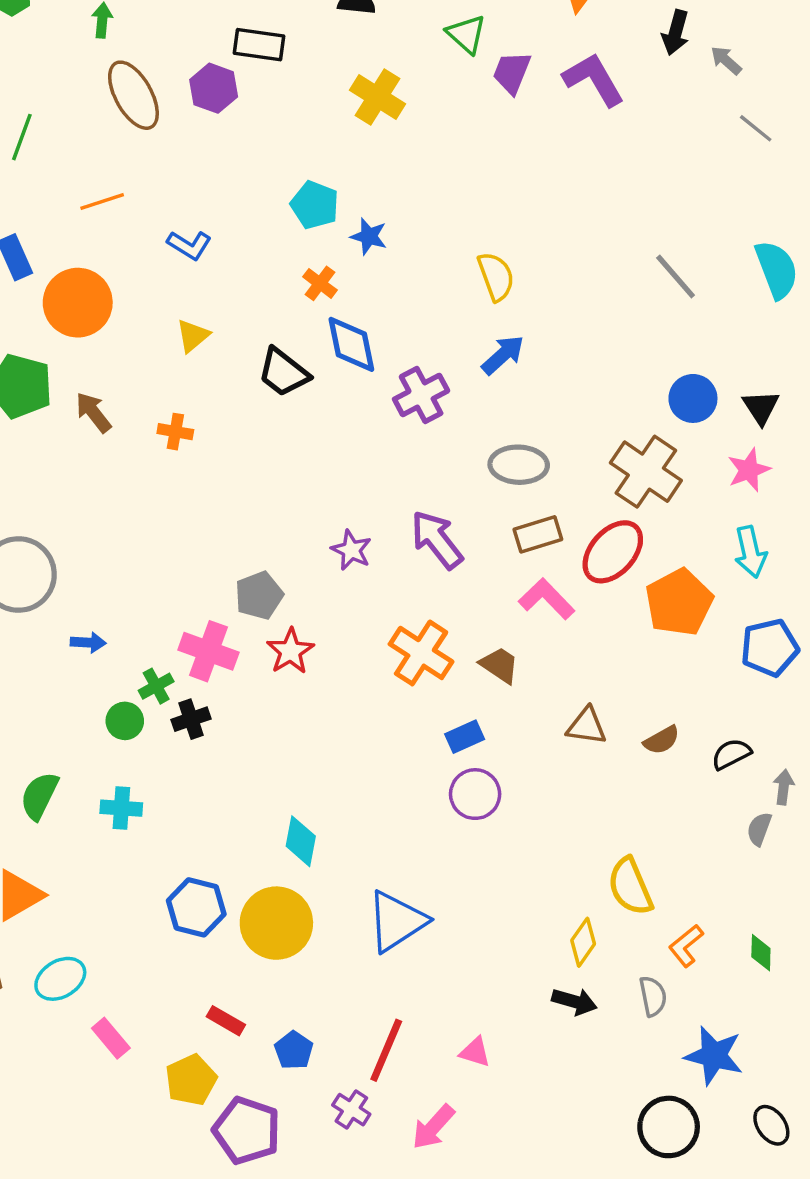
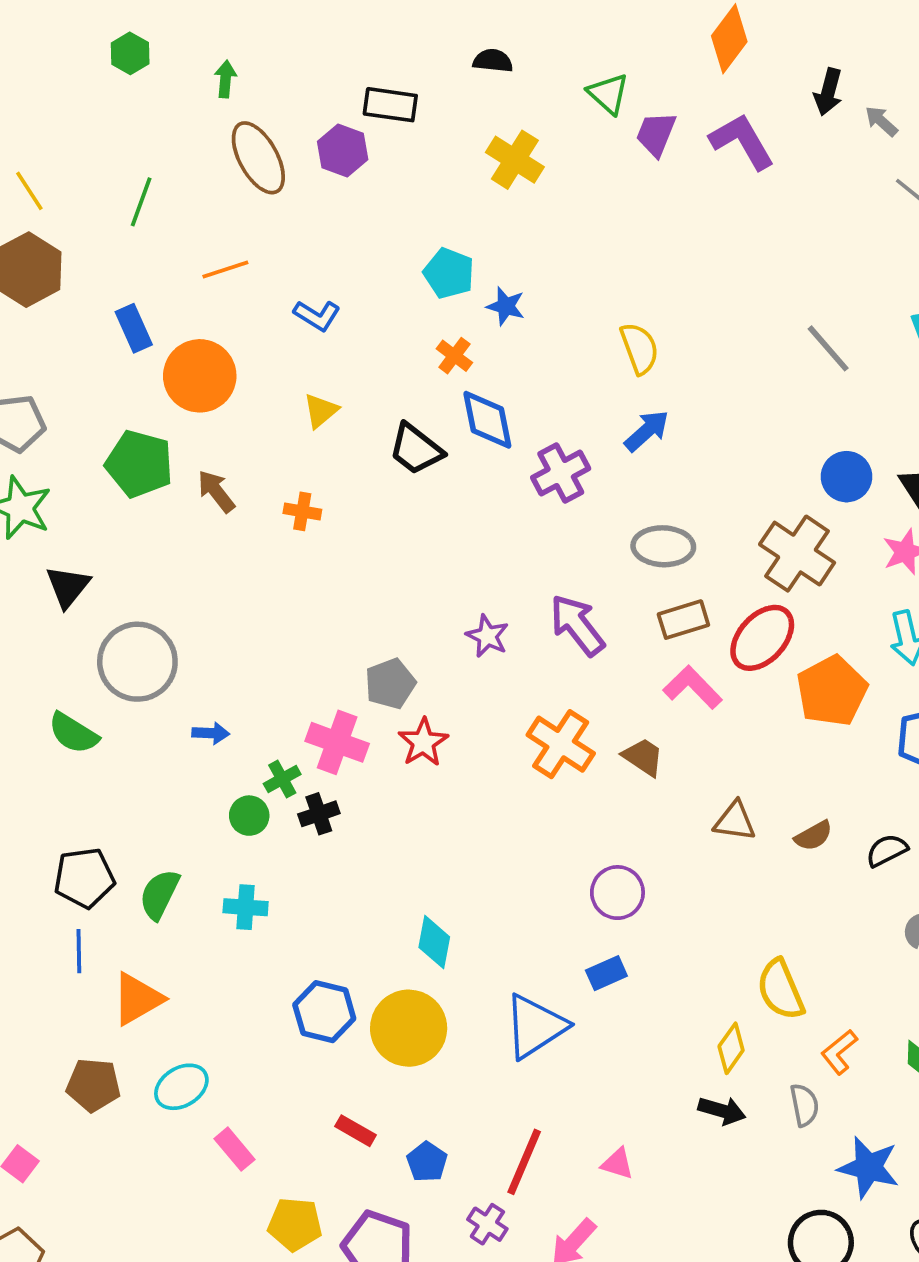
blue rectangle: (465, 737) -> (606, 973), moved
yellow pentagon: (191, 1080) -> (295, 1224), moved, turned 30

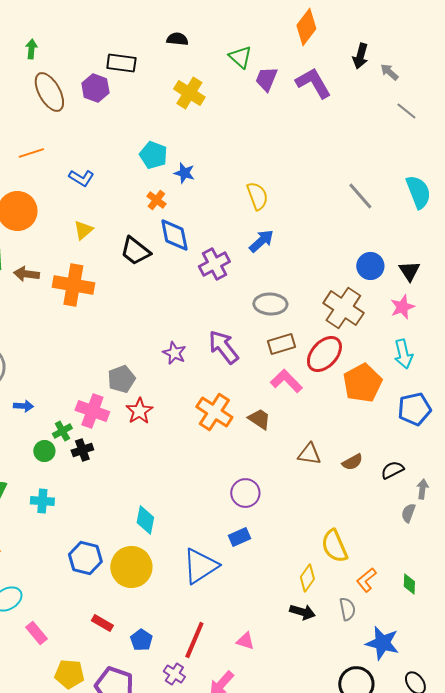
brown arrow: (216, 491) -> (26, 274), turned -45
orange cross: (302, 511) -> (73, 285), size x2.0

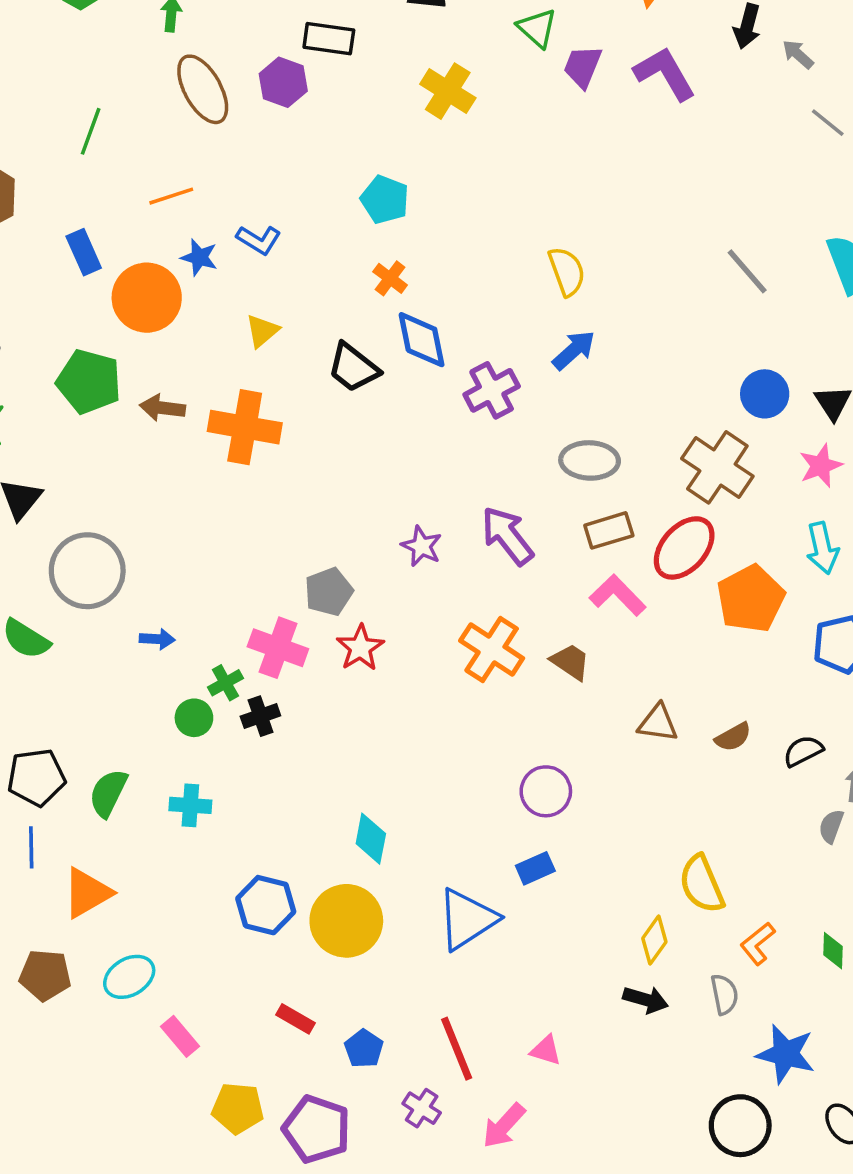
blue star: (184, 173) -> (199, 257), moved
red line: (194, 640) -> (457, 1049), turned -45

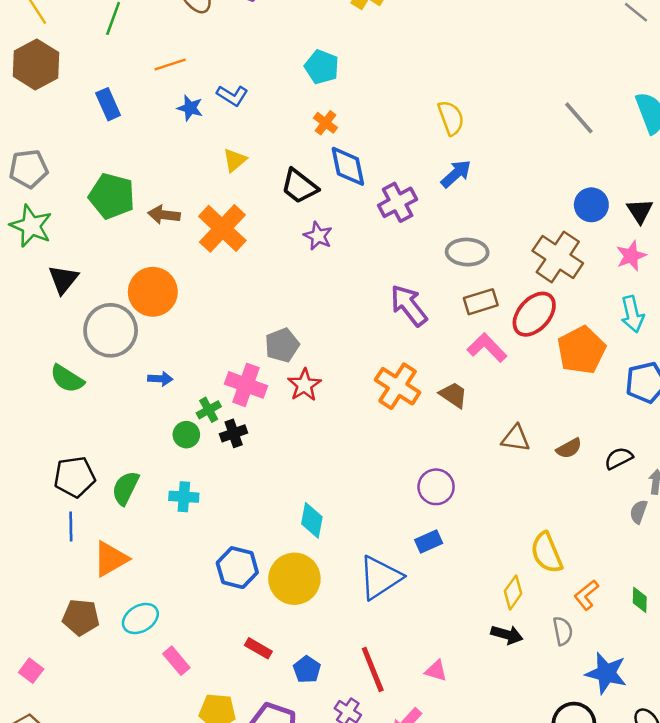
orange circle: (147, 298) -> (153, 292), moved
orange cross: (245, 427) -> (222, 228), turned 33
purple star: (422, 546) -> (318, 236), moved

